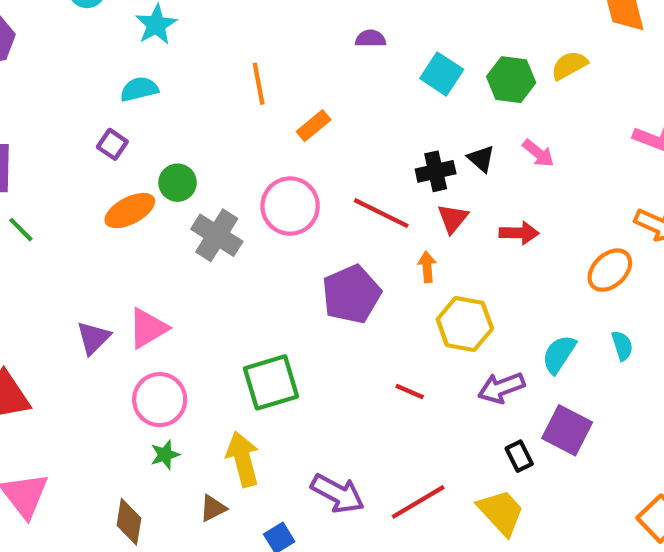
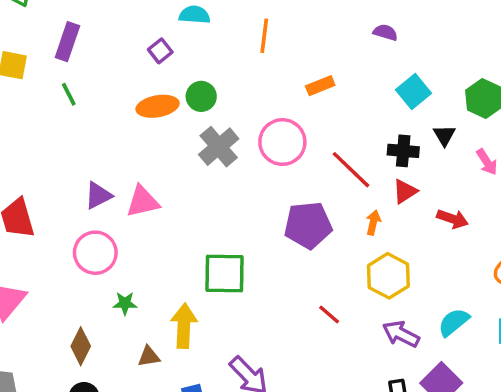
cyan square: (442, 74) -> (414, 92), moved
orange line: (259, 84) -> (264, 36), moved
black triangle: (481, 159) -> (444, 135), moved
purple arrow: (501, 388) -> (401, 334), turned 30
pink circle: (160, 400) -> (95, 253), moved

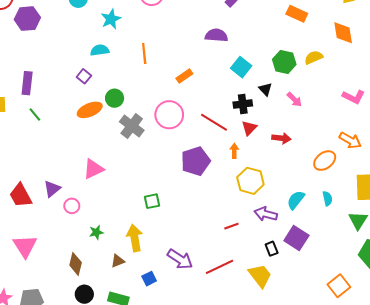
purple semicircle: (385, 32) -> (216, 35), size x1.5
purple triangle: (98, 196) -> (52, 189), moved
pink circle: (95, 253) -> (72, 206), size x0.6
green square: (224, 273) -> (152, 201), size x0.6
red line: (329, 314) -> (231, 226), moved, turned -48

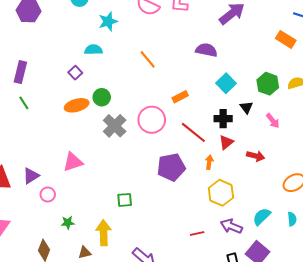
orange line: (144, 53) -> (148, 59), moved, turned -42
orange rectangle: (184, 76) -> (180, 97), moved

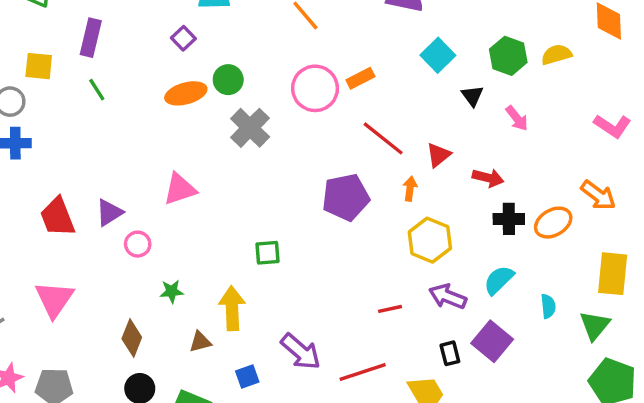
black cross: (223, 119) -> (509, 219), moved
pink circle: (152, 120) -> (315, 88), moved
cyan semicircle: (292, 219) -> (548, 306), moved

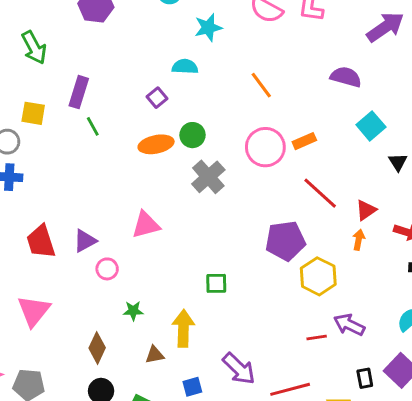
green line: (97, 90) -> (93, 126), moved
orange arrow: (410, 189) -> (359, 240), moved
yellow hexagon: (430, 240) -> (318, 276), moved
purple arrow: (448, 296) -> (349, 325), moved

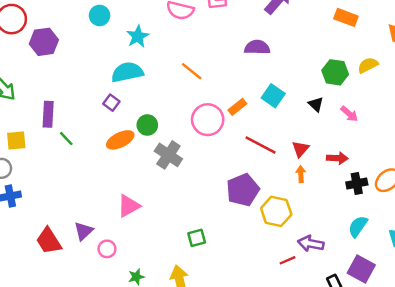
cyan semicircle: (185, 67) -> (127, 72), size x1.5
cyan square: (371, 126) -> (273, 96), moved

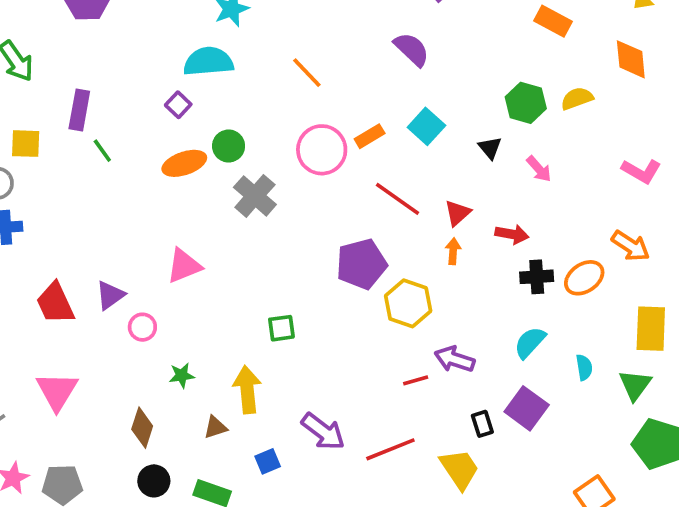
purple semicircle: (257, 47) -> (412, 49), turned 35

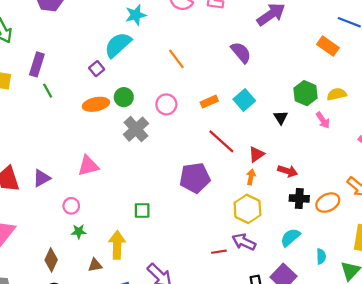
cyan semicircle: (208, 61) -> (118, 45), turned -44
pink circle: (322, 150) -> (166, 104), moved, size x0.7
pink arrow: (539, 169) -> (323, 120), moved
yellow hexagon: (408, 303) -> (247, 209), moved
pink circle: (142, 327) -> (71, 206), moved

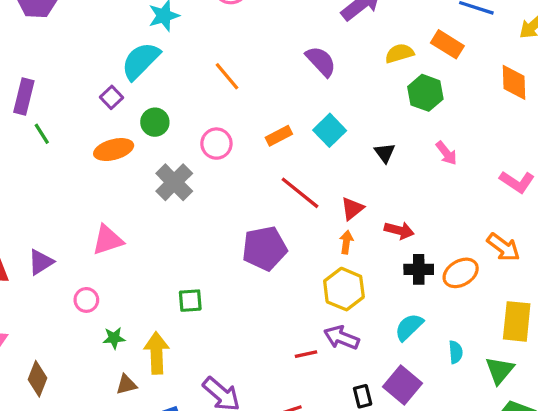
green hexagon: (306, 93) -> (425, 93), moved
yellow semicircle: (337, 94) -> (399, 53), moved
green circle: (124, 97) -> (155, 122), moved
green star: (79, 232) -> (114, 338), moved
brown diamond: (51, 260) -> (37, 379), moved

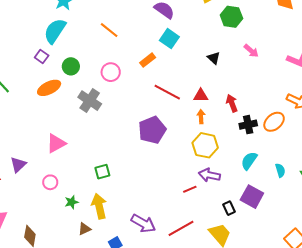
cyan square: (330, 130) -> (169, 39), moved
red triangle: (352, 209) -> (201, 96), turned 49
red arrow: (399, 230) -> (232, 103), turned -114
green square: (190, 301) -> (102, 172), moved

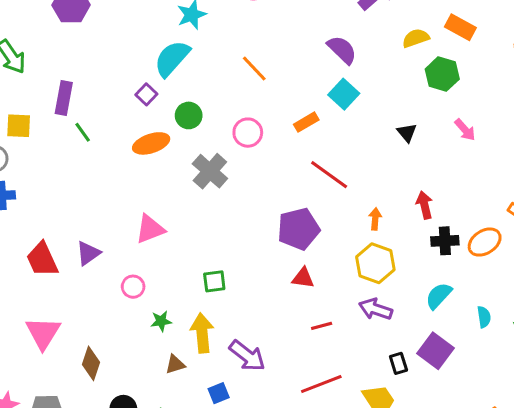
red triangle: (201, 96) -> (303, 278), moved
red line: (190, 189) -> (322, 326), moved
purple arrow: (143, 223) -> (247, 356), moved

